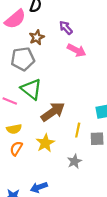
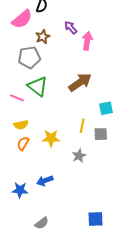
pink arrow: (77, 50) -> (87, 41), moved, turned -108
brown arrow: (53, 112) -> (80, 82), moved
yellow star: (45, 143) -> (51, 138), turned 30

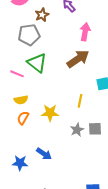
pink arrow: (87, 41) -> (85, 32), moved
gray square: (101, 134) -> (95, 129), moved
blue arrow: (45, 181) -> (44, 154), turned -126

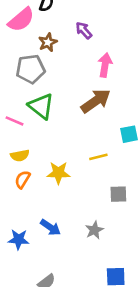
yellow line: (80, 101) -> (98, 157), turned 64
gray star: (77, 130) -> (94, 230), moved

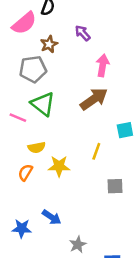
yellow semicircle: (20, 155) -> (37, 148), moved
yellow line: (98, 157) -> (96, 151), turned -56
gray star: (94, 230) -> (78, 245), moved

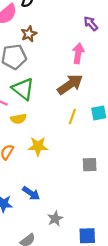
purple arrow: (83, 33) -> (91, 24), moved
yellow semicircle: (37, 148) -> (18, 119), moved
yellow line: (96, 151) -> (72, 116), moved

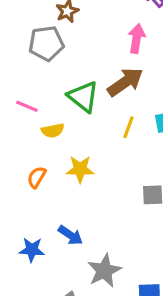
green triangle: (23, 89) -> (83, 97), moved
gray star: (55, 219) -> (104, 271), size x1.5

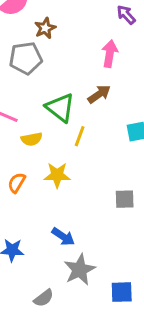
brown arrow: (125, 82) -> (99, 94), size x0.7
yellow line: (128, 127) -> (80, 136), moved
blue arrow: (70, 235) -> (63, 237), moved

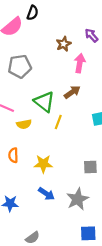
brown star: (45, 28) -> (64, 44), moved
yellow star: (57, 175) -> (43, 164), moved
orange semicircle: (17, 183) -> (13, 155), turned -32
gray star: (80, 270) -> (78, 199), moved

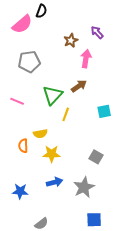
green triangle: (44, 102) -> (53, 95), turned 35
yellow semicircle: (24, 124) -> (40, 134), moved
gray square: (90, 167) -> (96, 157), turned 32
blue arrow: (46, 194) -> (55, 182), turned -49

